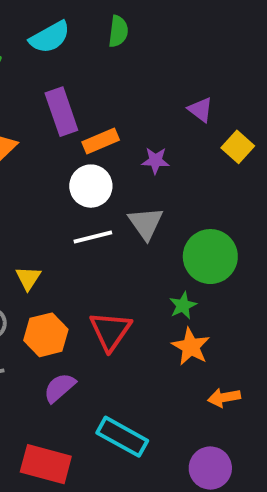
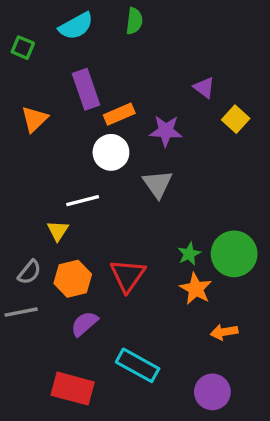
purple star: (155, 161) -> (166, 131), size x1.4
white line: (93, 237) -> (83, 201), moved
green circle: (210, 257) -> (234, 254), moved

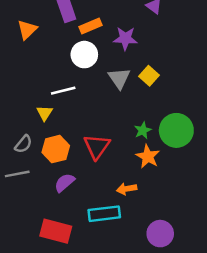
yellow square: (236, 119) -> (149, 76), moved
orange arrow: (224, 332) -> (127, 189), moved
cyan rectangle: (138, 365) -> (104, 214), turned -36

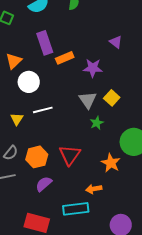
white circle: (84, 55) -> (29, 82), moved
yellow triangle: (45, 113) -> (17, 119), moved
green star: (143, 130) -> (97, 123), moved

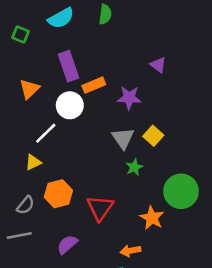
white circle: (29, 82) -> (70, 105), moved
white line: (43, 110) -> (46, 133), moved, turned -30
yellow triangle: (17, 119) -> (33, 162), turned 32
orange hexagon: (37, 157) -> (58, 194), moved

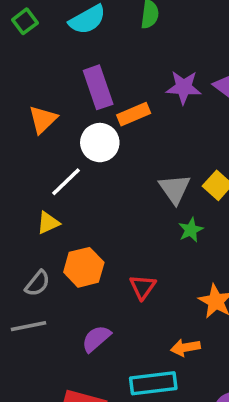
green square: (20, 35) -> (25, 21), moved, turned 30
purple star: (129, 98) -> (184, 87), moved
red triangle: (100, 208) -> (143, 287), size x0.7

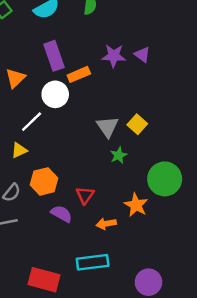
purple semicircle: (96, 339) -> (61, 214), moved, turned 70
orange arrow: (185, 348) -> (106, 224), moved

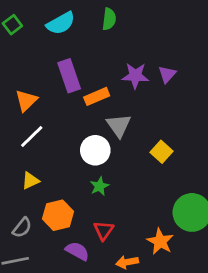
purple triangle: (142, 55) -> (167, 74), turned 35
white circle: (55, 94) -> (95, 150), moved
white line: (32, 122) -> (32, 136), moved
gray triangle: (107, 127) -> (119, 125), moved
green star: (119, 155) -> (99, 186), moved

